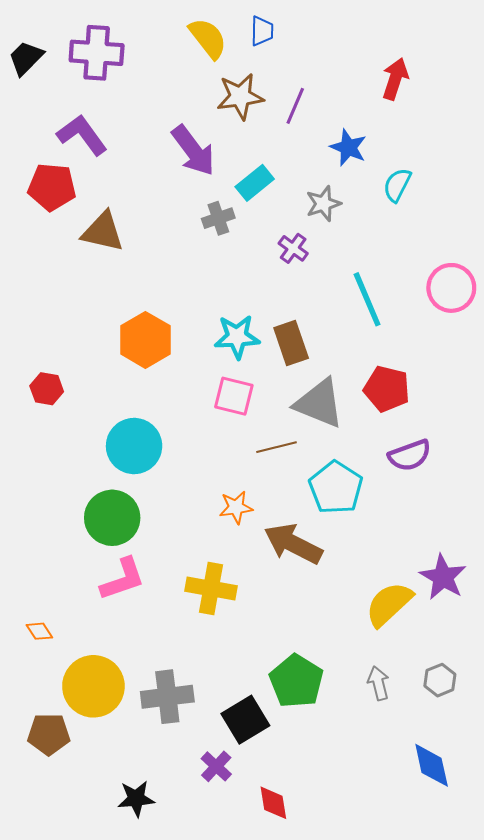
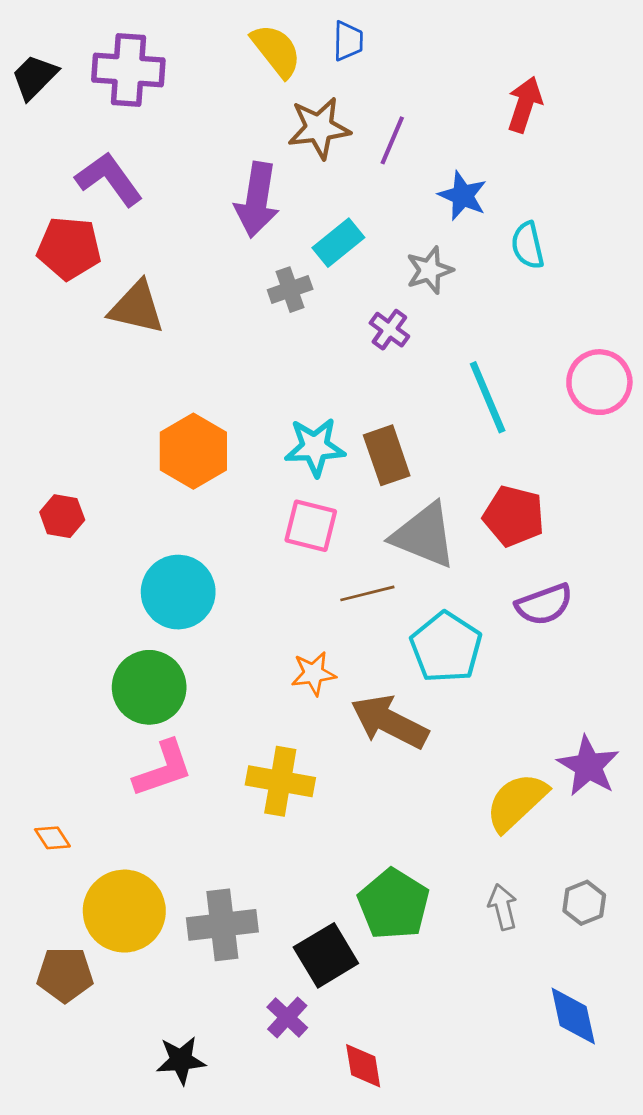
purple arrow: (193, 151) -> (257, 200), turned 46
cyan semicircle: (397, 185) -> (528, 245), turned -40

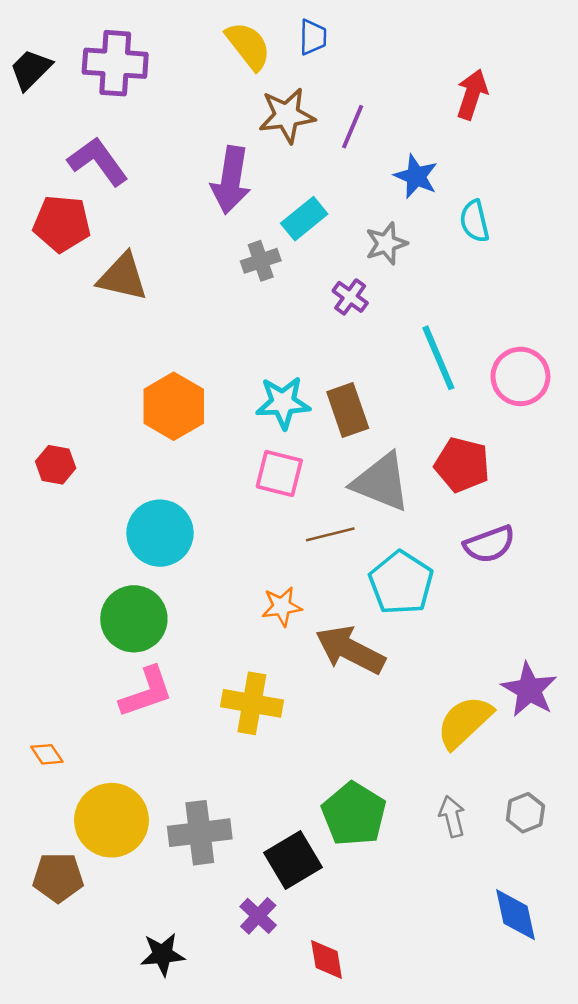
pink circle: (599, 382) -> (520, 376), moved

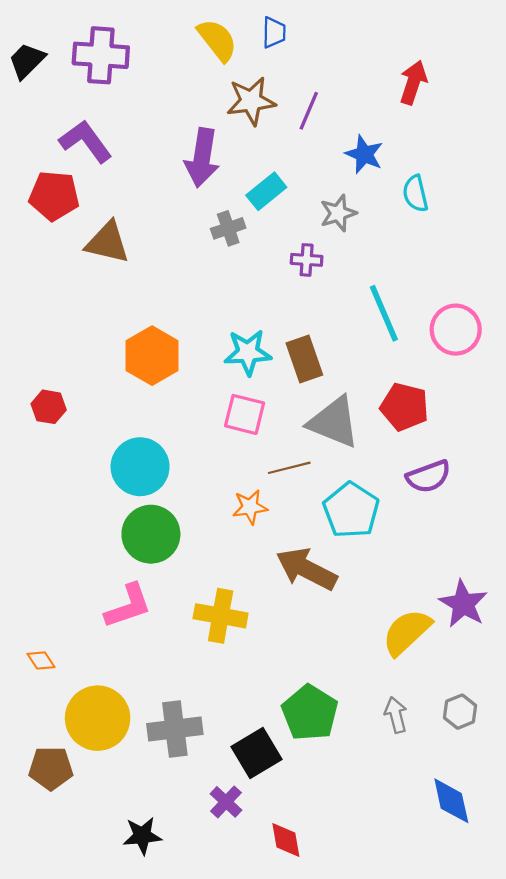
purple cross: (350, 297) -> (307, 260), turned -32
orange star: (282, 606) -> (250, 507), moved
green circle: (134, 619) -> (151, 534), moved

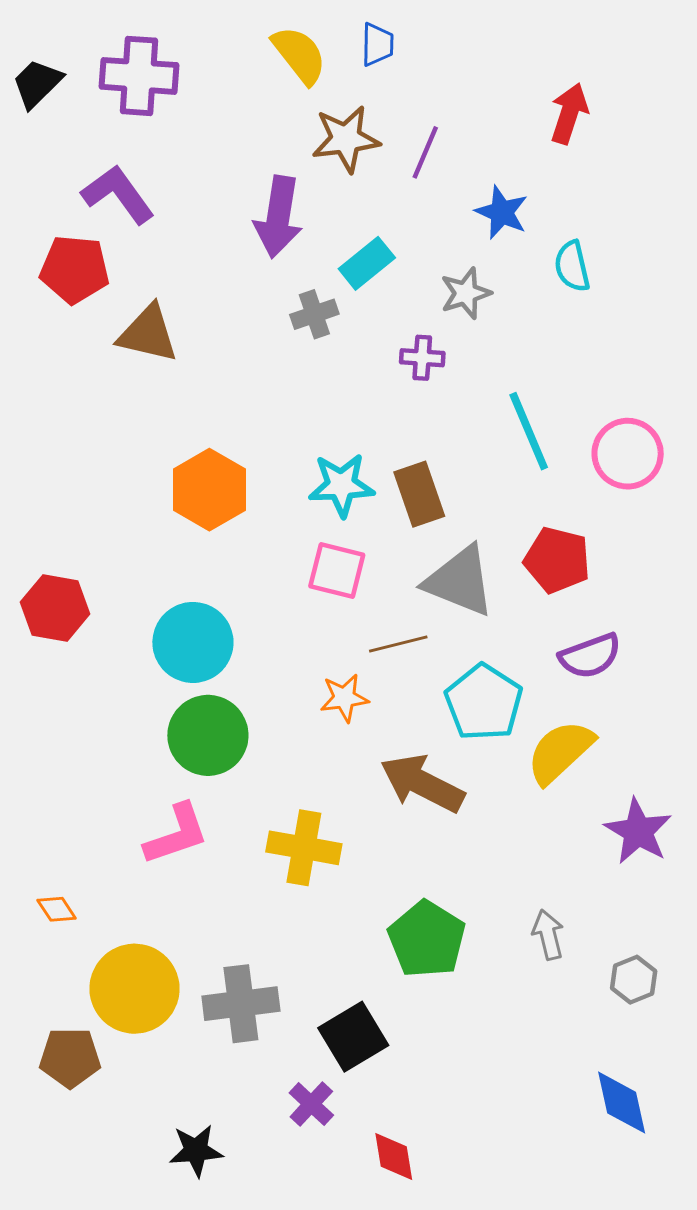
red hexagon: (49, 407) -> (55, 608), moved, size x1.4
yellow semicircle: (407, 632) -> (560, 752), moved
green pentagon: (310, 713) -> (427, 939), moved
gray arrow: (396, 715) -> (548, 935), moved

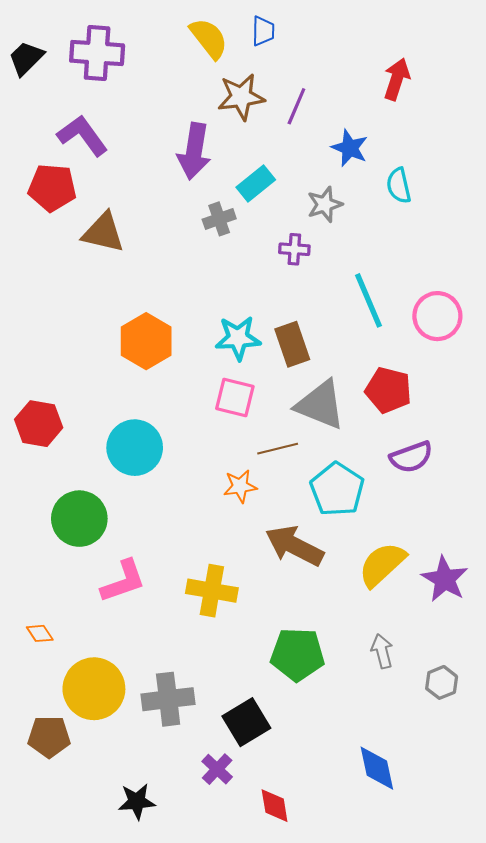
green circle: (208, 735) -> (79, 519), moved
yellow semicircle: (560, 752) -> (382, 565), moved
green pentagon: (427, 939) -> (298, 654), turned -30
blue diamond: (622, 1103) -> (377, 768), moved

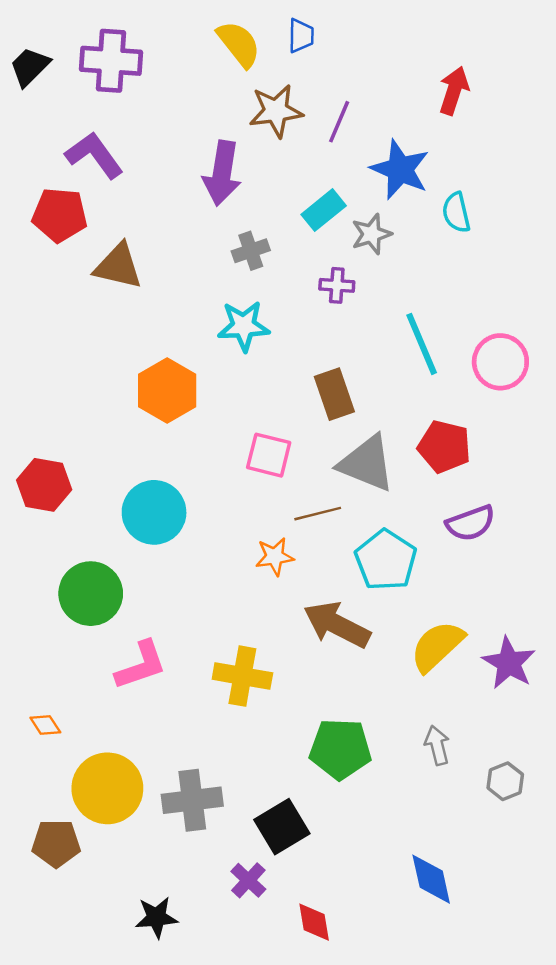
blue star: (350, 148) -> (400, 169), size x1.4
cyan rectangle: (256, 183) -> (324, 210), moved
cyan star: (238, 338) -> (244, 326), moved

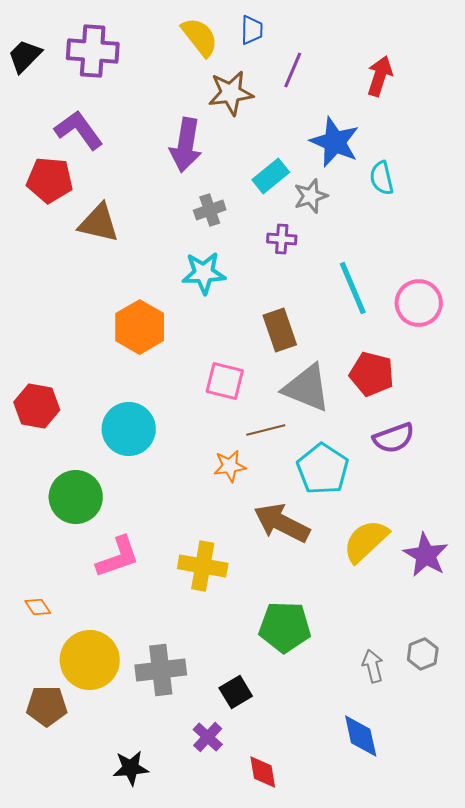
purple line: (339, 122) -> (293, 70), moved
gray arrow: (437, 745) -> (373, 666), moved
black square: (282, 827) -> (236, 692), size x0.7

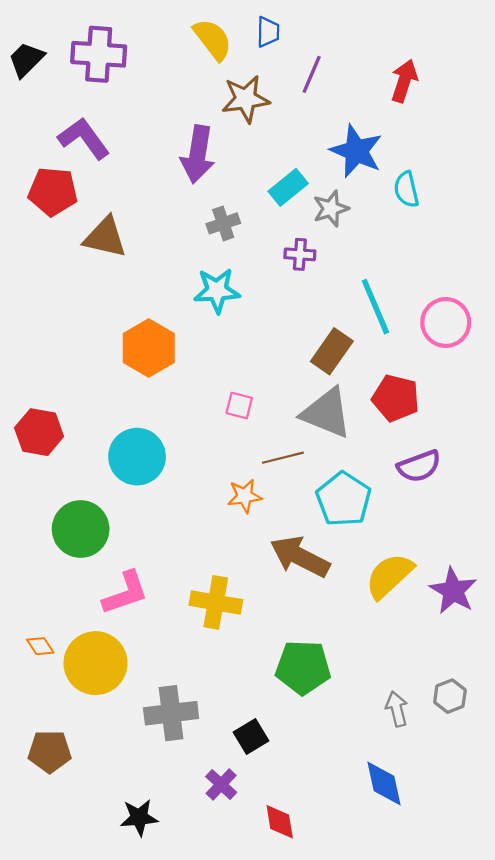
brown rectangle: (280, 330) -> (332, 351), moved, turned 54
pink square: (225, 381) -> (239, 406), size x0.7
yellow circle: (90, 660) -> (96, 663), moved

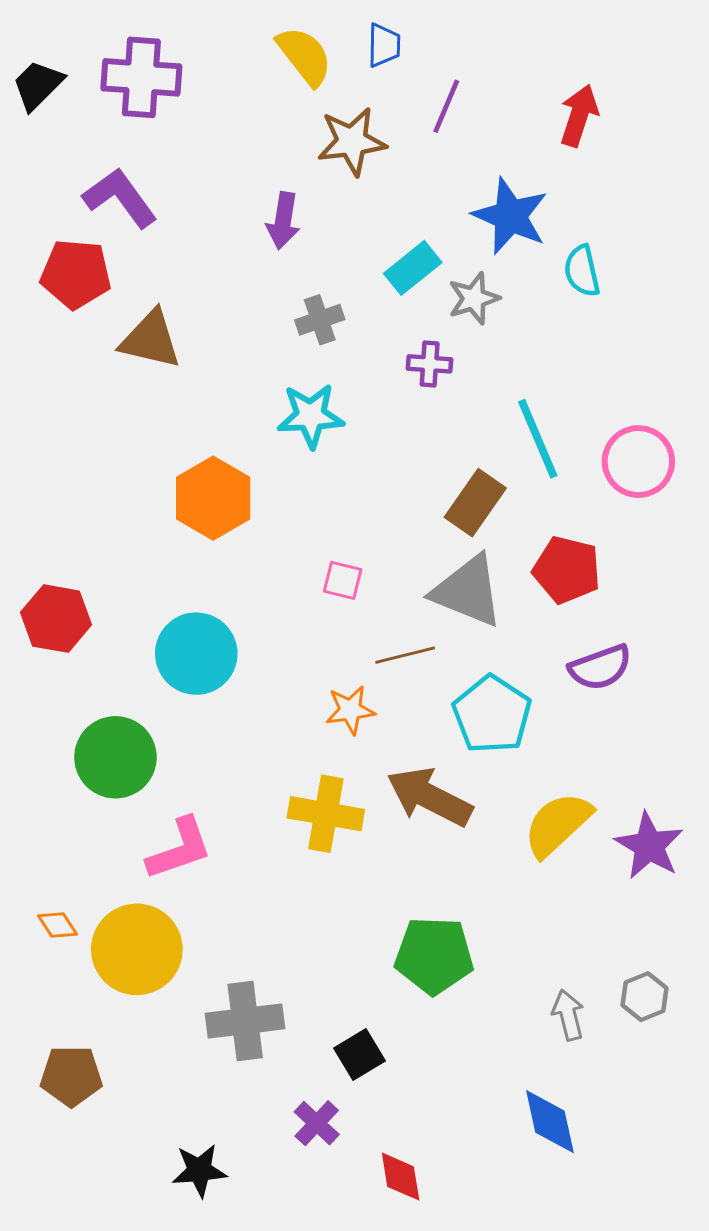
purple arrow: (198, 154) -> (283, 221), size x0.7
yellow cross: (216, 602) -> (326, 814), moved

